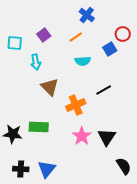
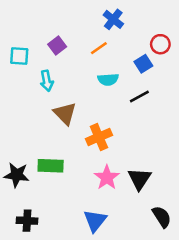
black line: (104, 90) -> (139, 96), moved
blue triangle: (47, 169) -> (95, 221), moved

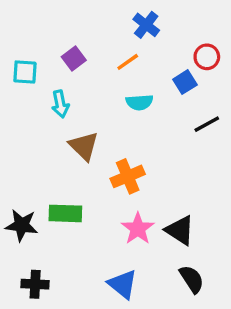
black line: (139, 96) -> (207, 124), moved
black triangle: (139, 179) -> (180, 230), turned -30
black semicircle: (162, 217) -> (192, 279), moved
blue triangle: (95, 221) -> (123, 284), turned -30

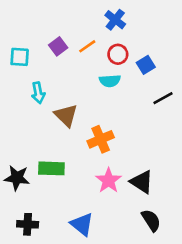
red circle: (207, 57) -> (118, 54), moved
orange line: (128, 62) -> (87, 46), moved
cyan arrow: (60, 104) -> (38, 93), moved
blue triangle: (123, 284) -> (82, 224), moved

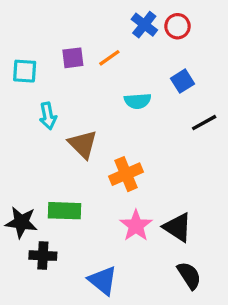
purple square: (58, 46) -> (73, 58), turned 30
red circle: (118, 54) -> (178, 26), moved
black cross: (28, 224) -> (43, 256), moved

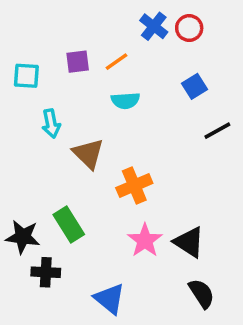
cyan semicircle: (138, 101) -> (125, 101), moved
green rectangle: (65, 211) -> (69, 224), turned 56

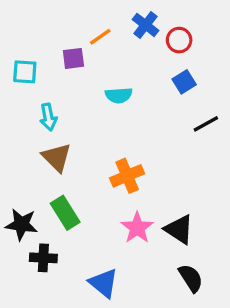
red circle: (189, 28) -> (179, 40), moved
orange line: (117, 62) -> (100, 37), moved
brown triangle: (88, 154) -> (57, 157), moved

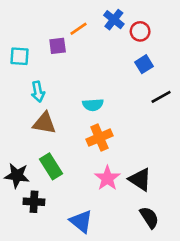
cyan semicircle: (119, 95) -> (93, 105), moved
brown triangle: (57, 157) -> (44, 123), turned -35

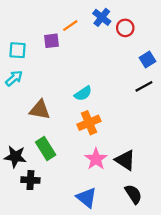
blue square: (144, 64) -> (147, 60), moved
cyan arrow: (38, 92) -> (14, 78), moved, turned -120
cyan semicircle: (93, 105) -> (83, 93), turned -30
blue triangle: (81, 221) -> (87, 198), moved

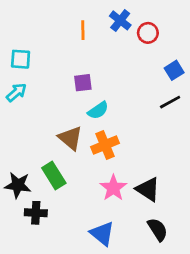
orange line: (70, 26) -> (83, 30), turned -56
purple square: (51, 41) -> (83, 83), moved
brown triangle: (40, 110) -> (70, 138), moved, turned 30

